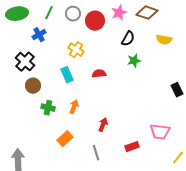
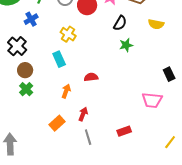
red semicircle: (99, 74) -> (91, 77), moved
green cross: (48, 108) -> (26, 89), moved, turned 32
red arrow: (103, 125) -> (83, 114), moved
pink trapezoid: (160, 132) -> (152, 100), moved

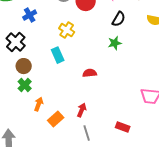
green star: (126, 45) -> (115, 43), moved
orange arrow: (66, 91) -> (39, 104), moved
red rectangle: (124, 131) -> (123, 127), turned 40

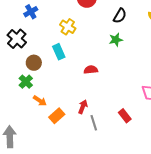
brown circle: (24, 66) -> (34, 63), moved
orange arrow: (39, 104) -> (40, 101), turned 104
red rectangle: (123, 127) -> (125, 116), moved, turned 32
gray line: (87, 133) -> (94, 123), moved

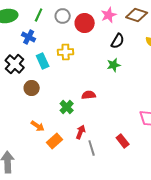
blue cross: (31, 12) -> (29, 37), turned -32
yellow cross: (68, 27) -> (66, 52), turned -35
cyan rectangle: (59, 52) -> (43, 61), moved
green cross: (26, 82) -> (67, 107), moved

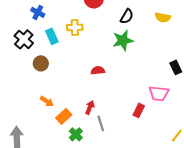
green star: (114, 65) -> (123, 40), size x1.5
green cross: (67, 107) -> (76, 134), moved
red rectangle: (123, 141) -> (139, 110), moved, turned 64

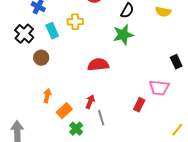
red semicircle: (98, 70) -> (98, 65), size x1.5
orange arrow: (47, 101) -> (47, 96), turned -112

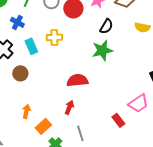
pink trapezoid: (159, 88) -> (138, 103), turned -40
red arrow: (90, 102) -> (69, 107), moved
red rectangle: (139, 105) -> (118, 120), turned -64

